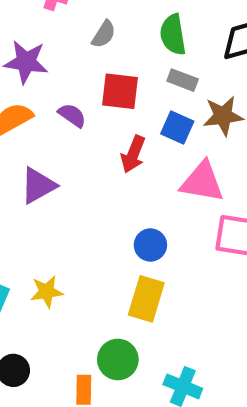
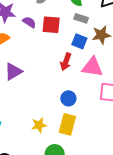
purple semicircle: (72, 115) -> (29, 22), moved
red arrow: (133, 154) -> (66, 62), moved
yellow star: (47, 292) -> (39, 125), moved

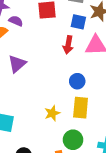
purple semicircle: (29, 22) -> (16, 21), moved

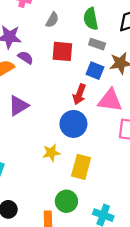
blue circle: (77, 81) -> (73, 124), moved, size x1.5
yellow star: (52, 113) -> (51, 153), moved

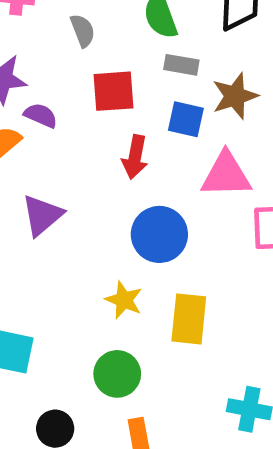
gray semicircle: (52, 20) -> (83, 31), turned -42
red arrow: (79, 94) -> (135, 157), moved
yellow star: (51, 153) -> (124, 300), turned -30
green circle: (66, 201) -> (117, 374), moved

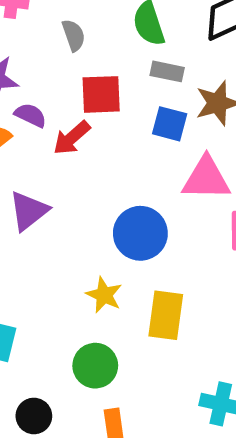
red arrow: (135, 157) -> (72, 138), moved, turned 36

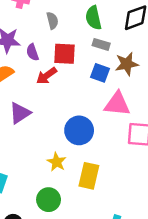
purple semicircle: (31, 115) -> (32, 52), moved, turned -140

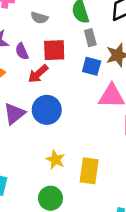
gray semicircle: (52, 21) -> (39, 18), turned 126
gray rectangle: (101, 44) -> (90, 38), turned 63
blue circle: (79, 130) -> (47, 110), moved

